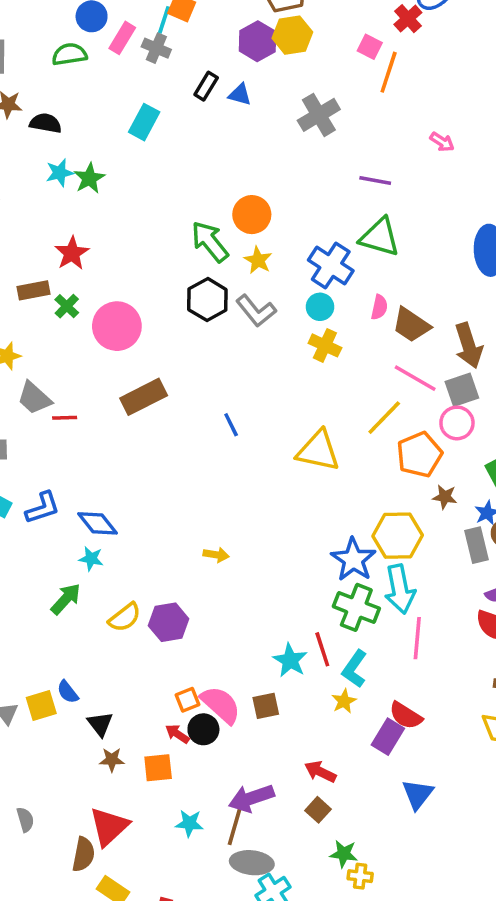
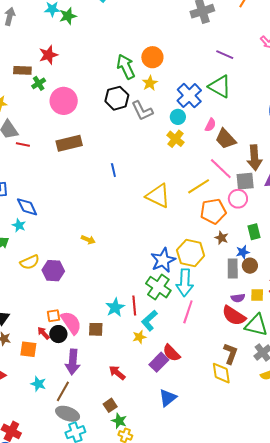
purple arrow: (251, 798) -> (73, 362), moved, turned -80
brown square: (318, 810) -> (110, 405), moved

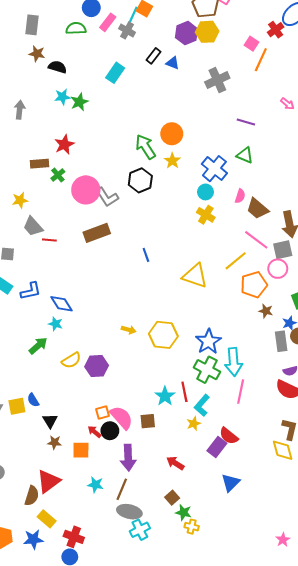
green triangle: (220, 86) -> (245, 155), size x0.7
gray L-shape: (142, 111) -> (107, 197), moved
yellow hexagon: (191, 253) -> (163, 335), moved

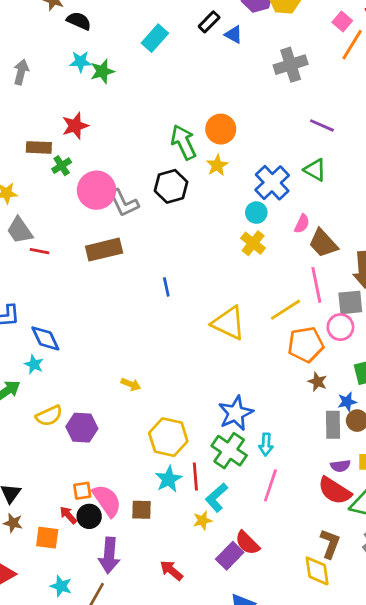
pink line: (256, 240) -> (316, 285), turned 35
yellow hexagon: (163, 335) -> (168, 437), moved
cyan arrow: (234, 362) -> (266, 444), size x0.6

